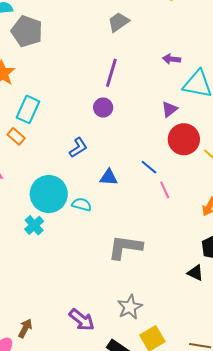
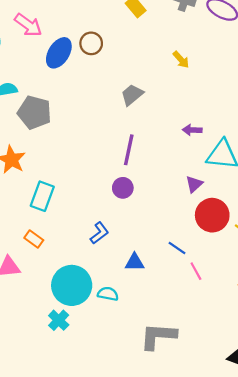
orange rectangle: (16, 136) -> (34, 239), moved

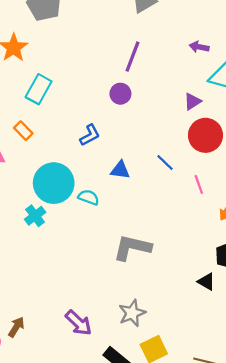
pink line: (196, 271) -> (199, 184), moved

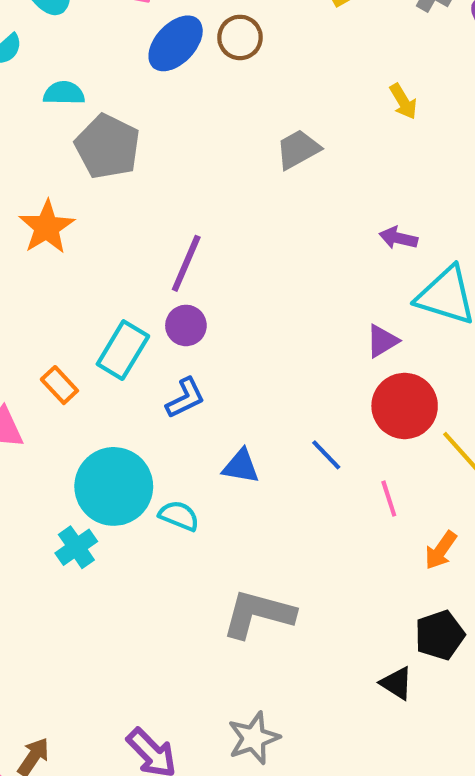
purple line: (132, 57) -> (186, 263), moved
cyan rectangle: (39, 89) -> (123, 350), moved
purple circle: (120, 94) -> (186, 325), moved

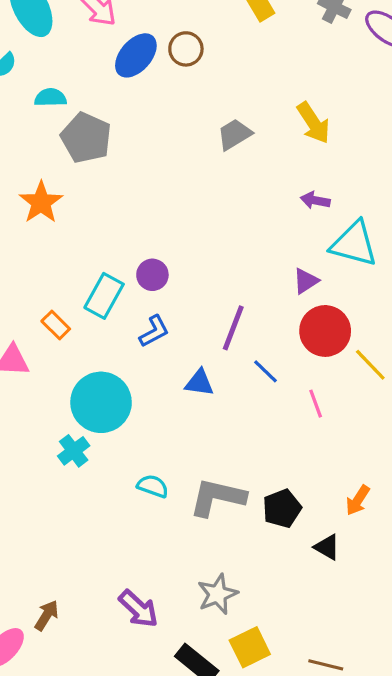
yellow arrow: (403, 101) -> (313, 123), moved, size x1.5
purple line: (186, 263) -> (233, 328), moved
cyan semicircle: (179, 516) -> (153, 486), moved
orange arrow: (441, 550) -> (358, 500), moved
black pentagon: (440, 635) -> (282, 508), moved

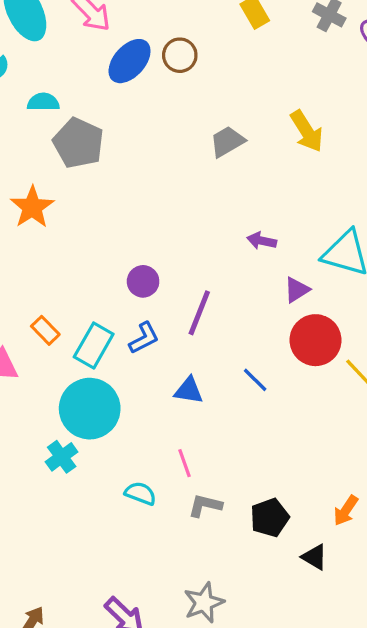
purple arrow: (315, 200) -> (262, 241), moved
cyan rectangle: (104, 296) -> (94, 346), moved
purple line: (233, 328) -> (199, 313), moved
pink line: (316, 404) -> (185, 463), moved
gray L-shape: (217, 497) -> (205, 506), size x0.6

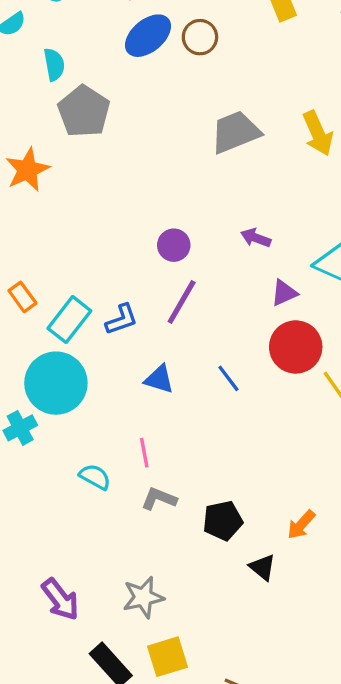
cyan semicircle: (43, 102) -> (54, 65), turned 72
gray trapezoid: (227, 142) -> (235, 132), size x1.4
purple circle: (143, 281) -> (174, 245), moved

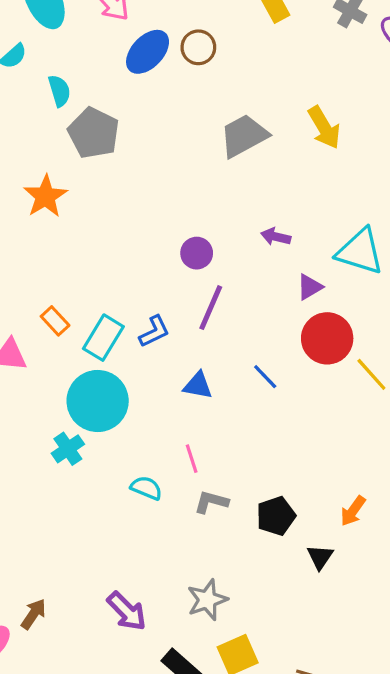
black triangle: (262, 567) -> (320, 557), turned 32

